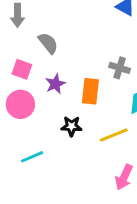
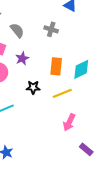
gray cross: (120, 68) -> (51, 29), moved
orange rectangle: (90, 91) -> (56, 66), moved

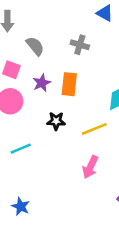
orange rectangle: (56, 66) -> (69, 84), moved
pink arrow: (69, 122) -> (90, 167), moved

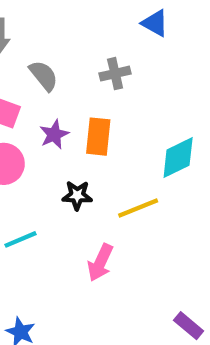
gray cross: (80, 45) -> (115, 74), turned -30
pink arrow: (90, 167) -> (100, 263), moved

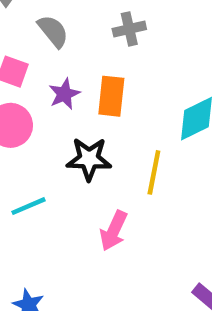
black star: (77, 195) -> (89, 159), size x1.4
yellow line: (138, 208) -> (154, 172), turned -57

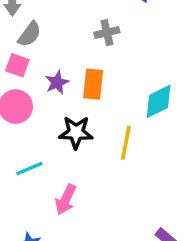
gray semicircle: (53, 31) -> (29, 34), moved, turned 76
pink arrow: (114, 231) -> (66, 200), moved

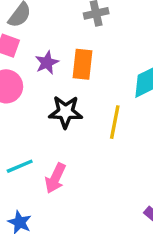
cyan line: (29, 169) -> (20, 166), moved

